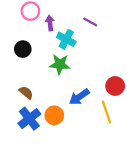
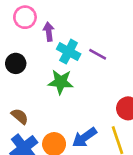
purple line: (90, 22) -> (98, 54), moved
blue arrow: (79, 97) -> (84, 137), moved

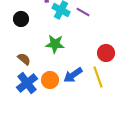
green star: (61, 82) -> (55, 44), moved

